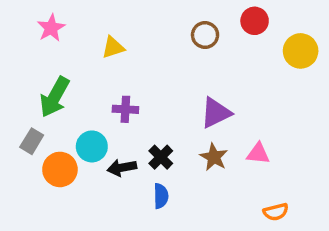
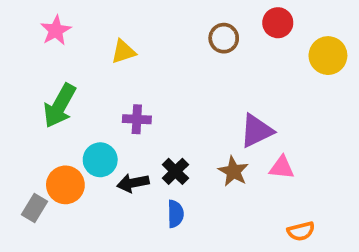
purple triangle: (216, 113) -> (257, 131), moved
gray rectangle: (32, 141) -> (35, 208), moved

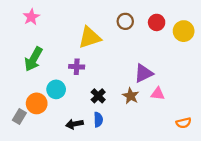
red circle: (278, 23) -> (157, 22), moved
yellow triangle: (123, 52) -> (90, 38), moved, size x1.6
black arrow: (133, 183) -> (74, 124), moved
orange semicircle: (301, 231) -> (184, 123), moved

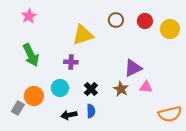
green arrow: (33, 59) -> (31, 55), turned -55
cyan circle: (56, 89) -> (60, 88), moved
orange semicircle: (184, 123) -> (170, 114), size x1.6

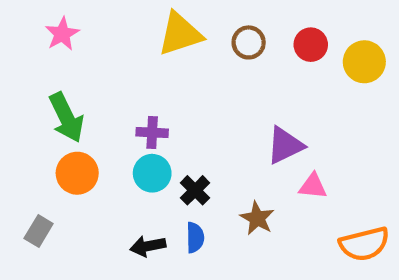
yellow triangle: (83, 35) -> (180, 34), moved
cyan circle: (60, 88) -> (152, 173), moved
brown star: (121, 89) -> (257, 218), moved
orange circle: (34, 96) -> (77, 173), moved

